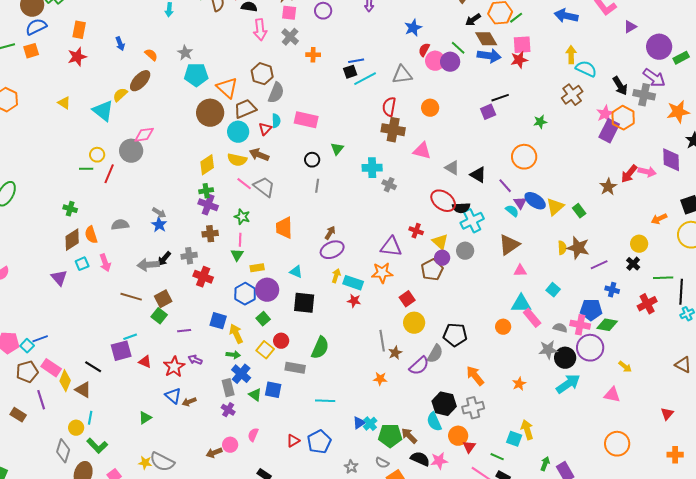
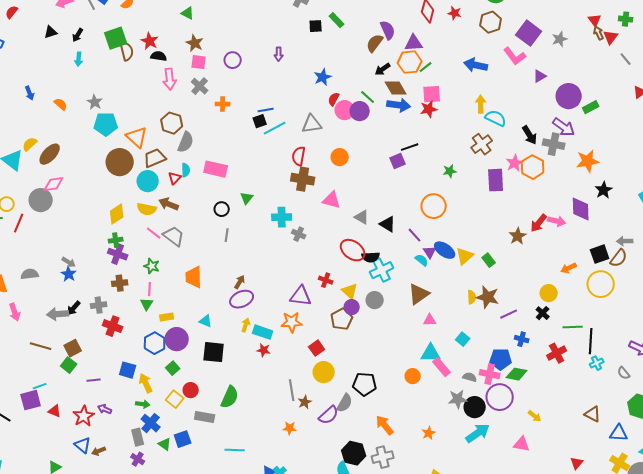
brown ellipse: (140, 81) -> (50, 154), moved
purple rectangle: (609, 131) -> (496, 180), moved, turned -30
blue square: (273, 390) -> (183, 439), turned -30

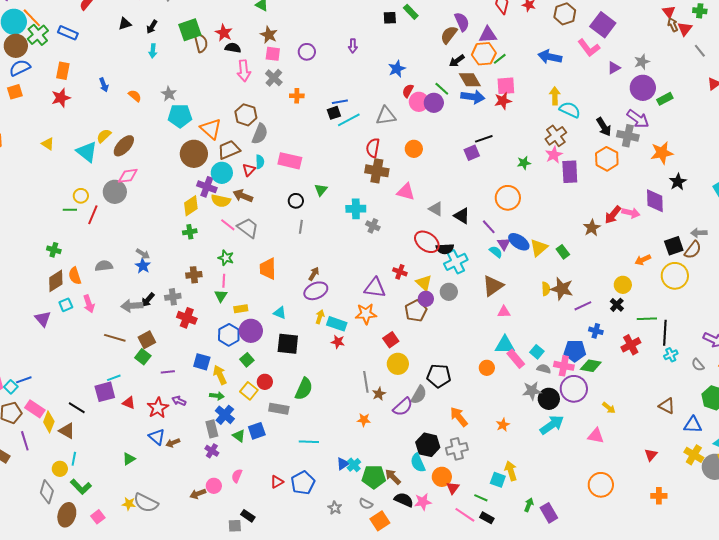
gray star: (560, 39) -> (642, 62), moved
pink star: (515, 163) -> (554, 155), moved
purple cross: (118, 254) -> (207, 187), moved
cyan square: (463, 339) -> (537, 352), moved

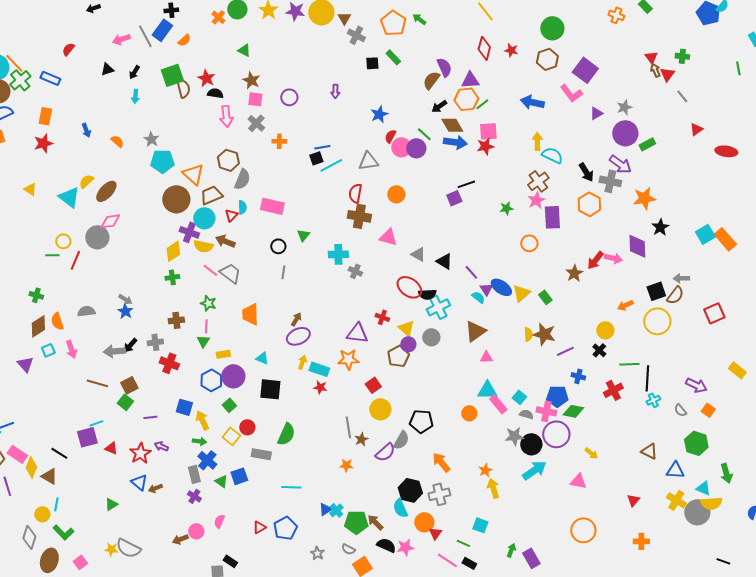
orange circle: (508, 198) -> (529, 243), moved, size x0.7
yellow arrow: (511, 471) -> (493, 488), moved

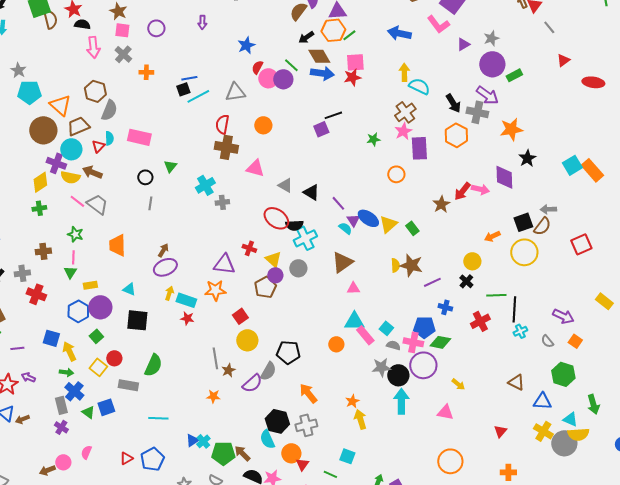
cyan cross: (338, 254) -> (205, 185), turned -30
gray cross: (355, 271) -> (222, 202), turned -32
cyan arrow: (534, 470) -> (401, 401), turned -55

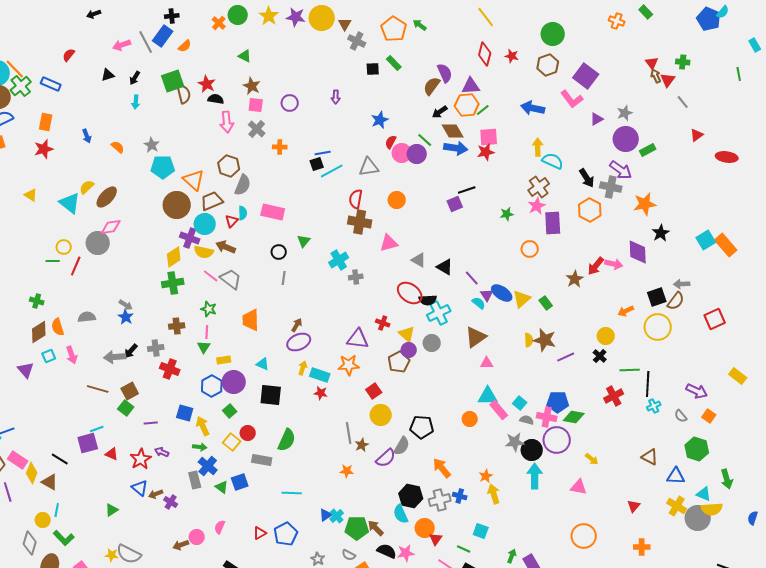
pink triangle: (255, 168) -> (389, 243), turned -30
green cross: (39, 208) -> (173, 283), size x1.5
blue cross: (445, 307) -> (460, 496), moved
purple cross: (61, 427) -> (171, 502), moved

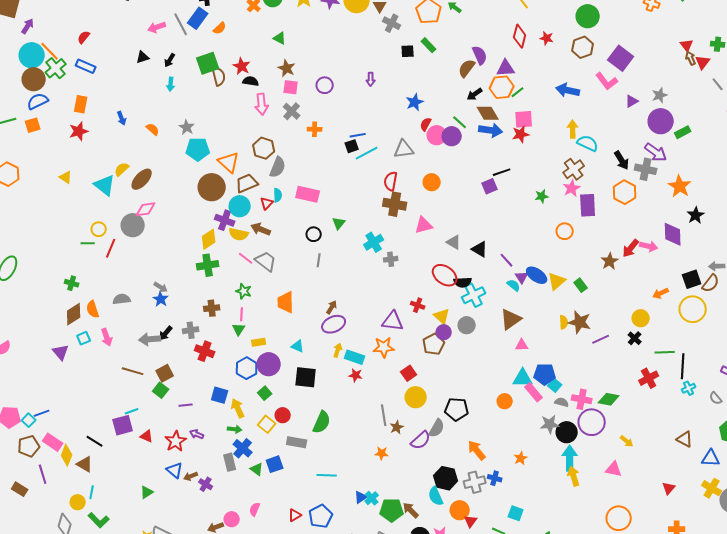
red semicircle: (69, 55) -> (84, 37), moved
orange star: (645, 204) -> (680, 186), turned -30
blue pentagon: (558, 402) -> (545, 374), moved
yellow arrow: (494, 494) -> (574, 476), moved

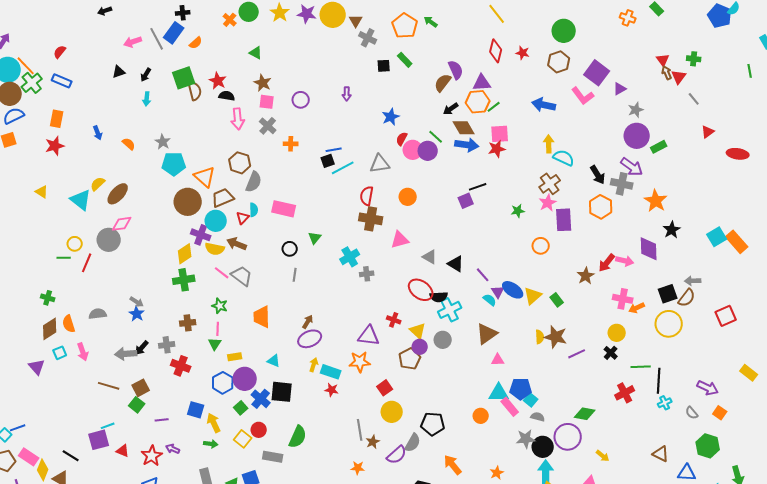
purple triangle: (632, 101) -> (620, 89), moved
pink cross: (582, 399) -> (623, 299), moved
blue cross: (243, 448) -> (261, 399), moved

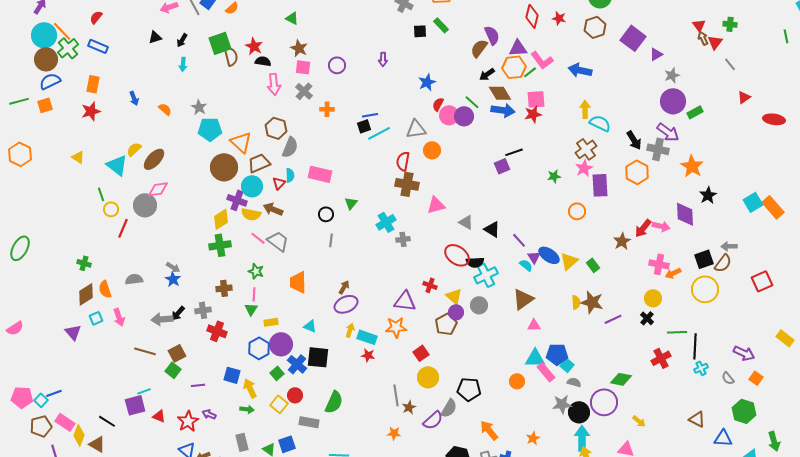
pink L-shape: (583, 96) -> (542, 60), moved
orange circle: (408, 197) -> (432, 150), moved
green line: (64, 258) -> (101, 194), moved, turned 72

